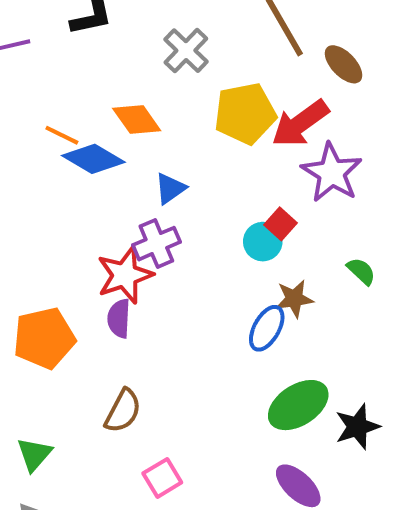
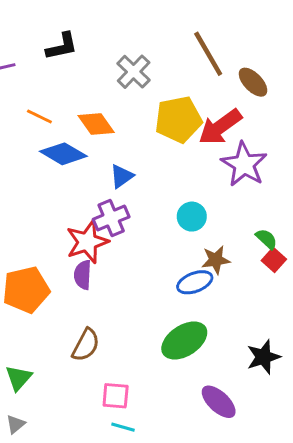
orange line: (62, 135) -> (39, 116), moved
red square: (280, 224) -> (274, 260), moved
blue ellipse: (267, 328) -> (195, 282), turned 40
green ellipse: (298, 405) -> (184, 341), moved
pink square: (162, 478) -> (116, 396), turned 36

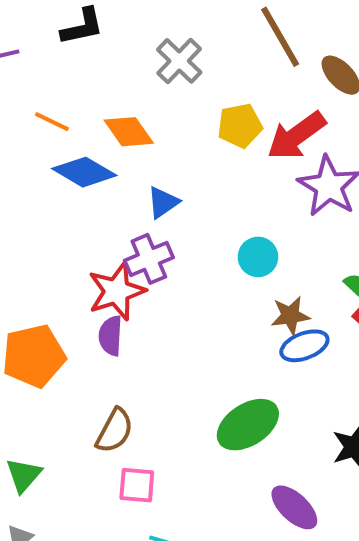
yellow pentagon: (178, 119) -> (240, 126), size x0.7
blue ellipse: (195, 282) -> (304, 346), moved
pink square: (116, 396) -> (137, 485), moved

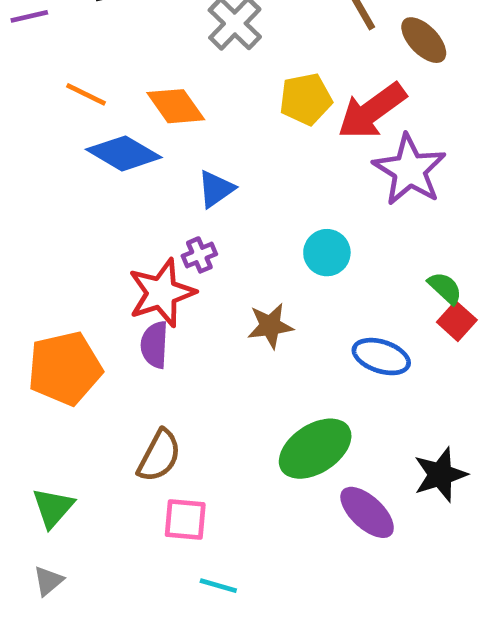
purple cross: (149, 259) -> (199, 255), size x0.6
brown star: (290, 316) -> (270, 326), moved
blue ellipse: (304, 346) -> (381, 357), turned 39
purple ellipse: (294, 507) -> (367, 512), moved

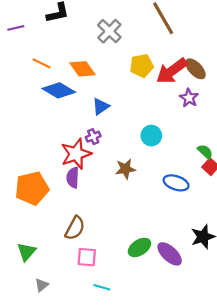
brown ellipse: (424, 40) -> (195, 69), moved
purple star: (410, 170) -> (189, 98), size x0.6
green ellipse: (315, 449) -> (139, 247), moved, size x0.7
gray triangle: (48, 581) -> (42, 285), moved

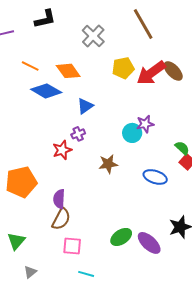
purple star: (189, 98) -> (145, 124), moved, turned 30
red star: (76, 154) -> (62, 150), size x0.7
purple semicircle: (73, 177) -> (59, 199), moved

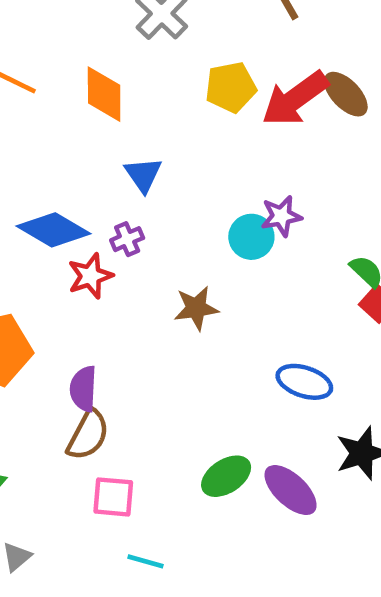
orange diamond: (68, 71) -> (104, 94), turned 35
blue diamond: (46, 91) -> (53, 230), moved
blue triangle: (85, 106) -> (143, 175), turned -30
blue ellipse: (155, 177) -> (304, 382), moved

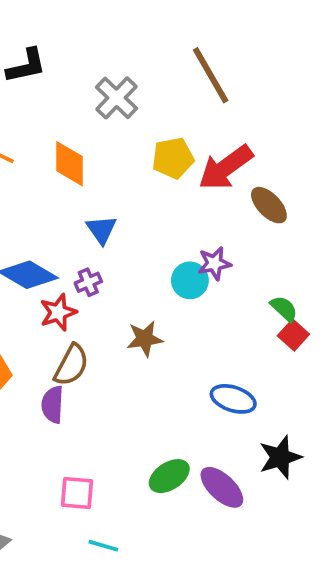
brown ellipse: (346, 94) -> (269, 205), moved
brown semicircle: (88, 435) -> (71, 365), moved

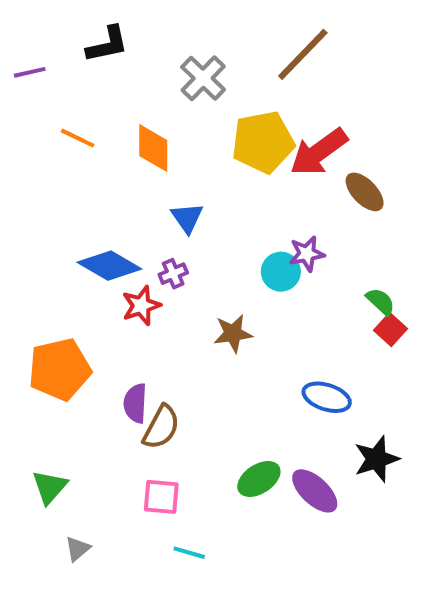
brown line: (211, 75) -> (303, 54), turned 74
yellow pentagon: (173, 158) -> (263, 142), size x1.4
brown semicircle: (71, 365) -> (161, 427), moved

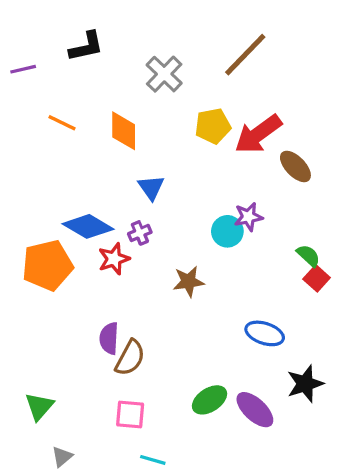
yellow pentagon: (263, 142) -> (213, 126), size x0.7
orange pentagon: (60, 369) -> (47, 265), moved

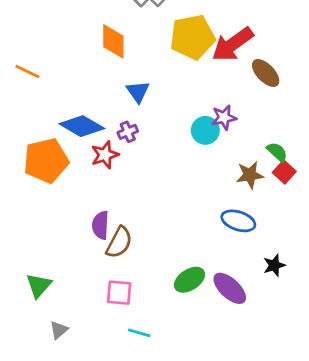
orange line: (62, 123) -> (27, 72), moved
yellow pentagon: (213, 126) -> (192, 37), size x1.4
brown star: (188, 282) -> (250, 175), moved
black star: (305, 384) -> (274, 265), size x0.7

